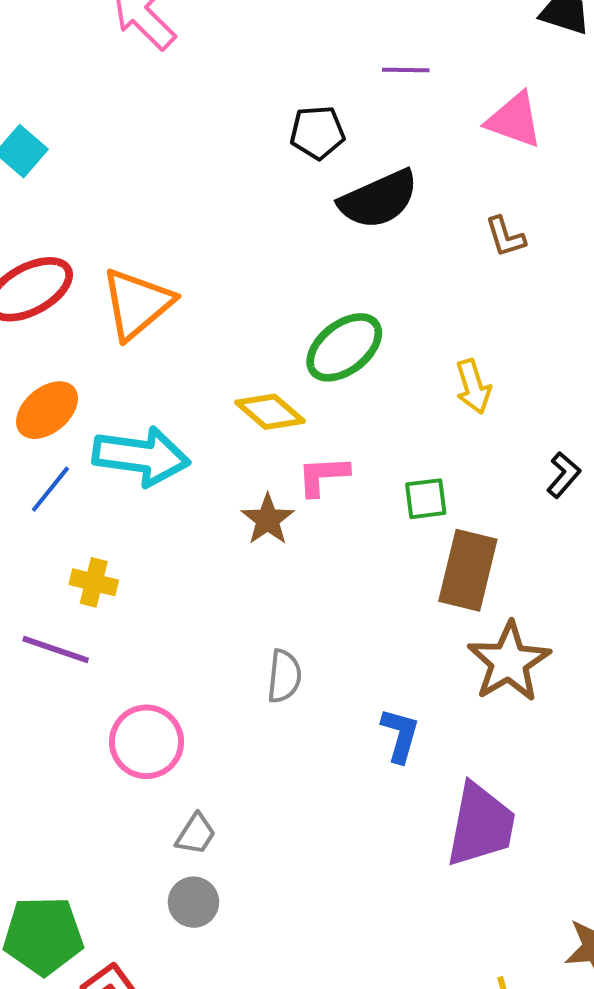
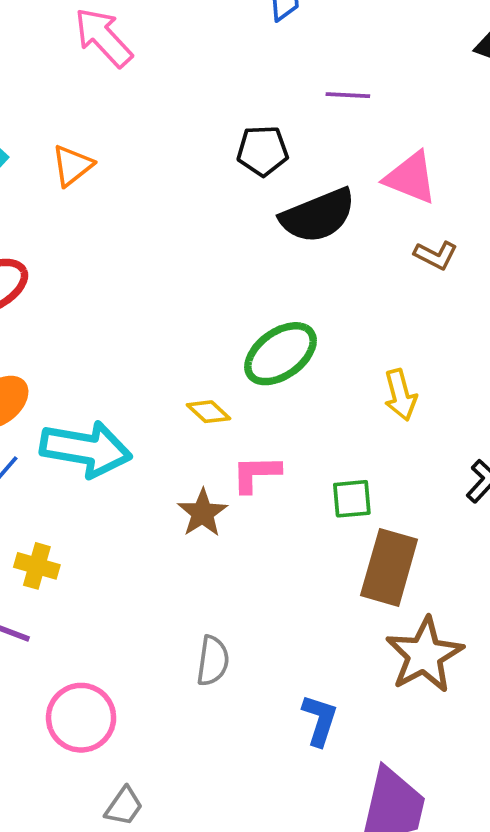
pink triangle: (514, 120) -> (411, 178), moved
brown L-shape: (505, 237) -> (436, 255), turned -48
orange triangle: (137, 304) -> (72, 165), moved, size x0.6
yellow diamond: (270, 412) -> (208, 412), size x0.7

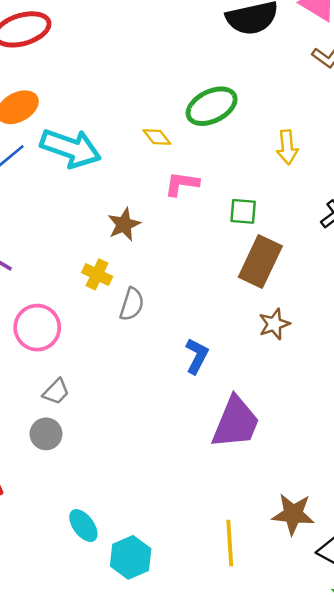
brown star: (203, 513) -> (124, 224), moved
yellow cross: (37, 566) -> (97, 274), moved
brown star: (424, 655) -> (274, 324), size x0.6

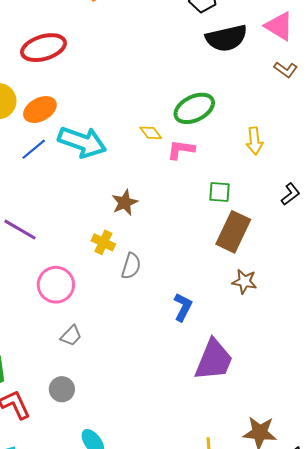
pink L-shape: (182, 184) -> (181, 150), moved
brown star: (274, 324) -> (244, 282), turned 30
gray circle: (46, 434) -> (62, 389), moved

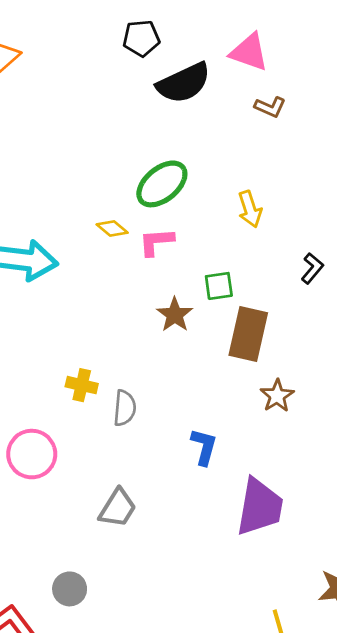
brown star: (125, 203) -> (175, 315), moved
brown star: (244, 282) -> (277, 396), turned -30
gray trapezoid: (71, 336) -> (118, 508), moved, size x1.4

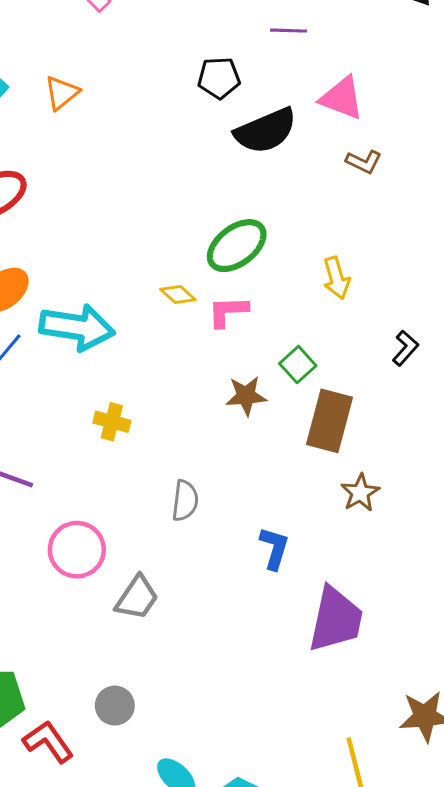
green square: (219, 286) -> (298, 365), turned -36
brown star: (175, 315) -> (246, 396), turned 30
yellow cross: (82, 385) -> (112, 422), moved
gray trapezoid: (118, 508) -> (137, 598), moved

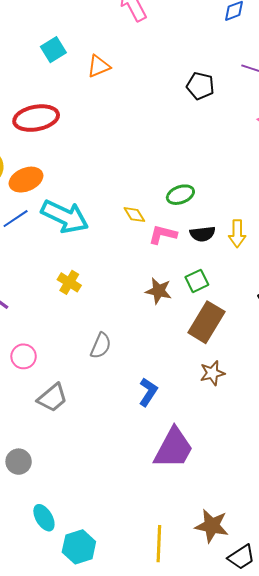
black semicircle: (266, 131) -> (203, 234), moved, size x0.6
green ellipse: (237, 246) -> (180, 195), size x0.7
pink circle: (77, 550) -> (24, 356), size x0.7

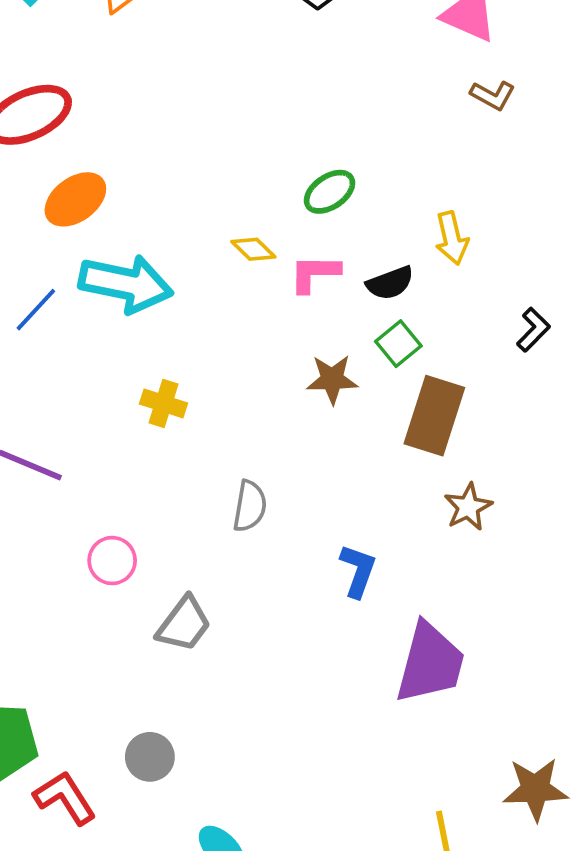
orange ellipse: (26, 180) -> (75, 199), moved
black semicircle: (203, 234) -> (390, 283), moved

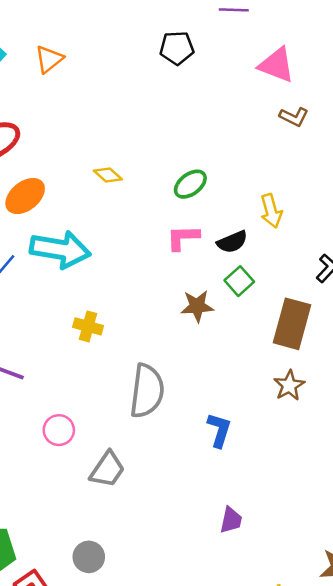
yellow diamond: (253, 249) -> (108, 175), moved
brown rectangle: (434, 416) -> (292, 324), moved
gray semicircle: (250, 506) -> (147, 391), size x1.6
purple trapezoid: (430, 663) -> (231, 520), moved, size x0.5

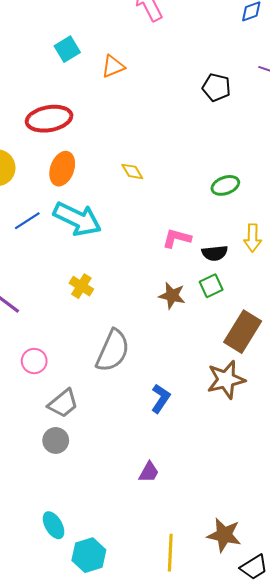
green ellipse: (190, 184) -> (225, 185), moved
orange ellipse: (25, 196) -> (62, 169), turned -48
brown star: (289, 385) -> (226, 380), size x1.5
gray circle: (89, 557) -> (56, 440), moved

